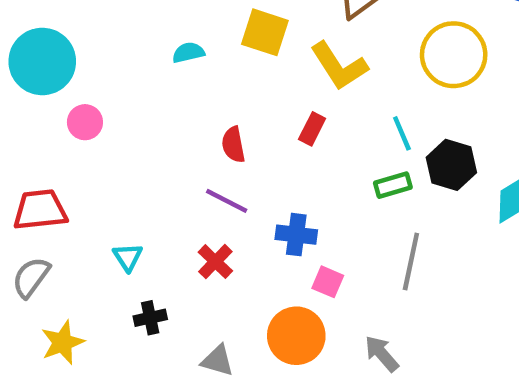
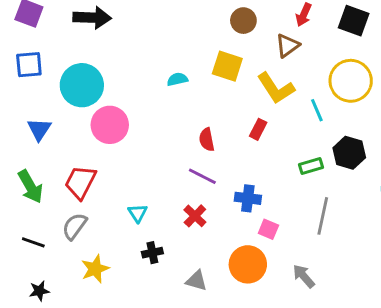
pink circle: (85, 122) -> (110, 125), size x1.6
cyan line: (402, 133) -> (317, 110), moved
red trapezoid: (40, 210) -> (80, 182), turned -57

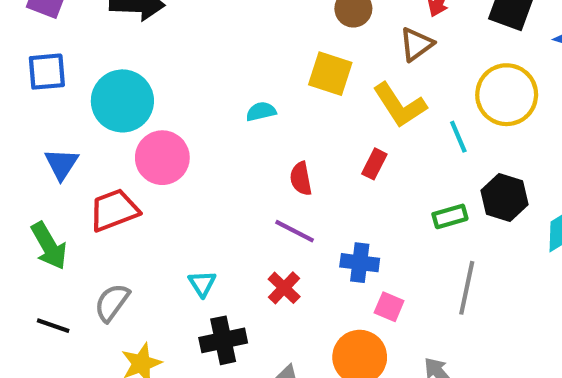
cyan semicircle: (177, 79) -> (261, 111), moved
red trapezoid: (80, 182) -> (114, 210), moved, turned 42
black cross: (152, 253) -> (223, 340), size x1.5

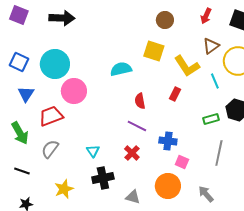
brown triangle: (416, 44) -> (211, 46), moved
blue square: (47, 72) -> (19, 62), moved, turned 30
cyan semicircle: (261, 111) -> (121, 69), size x1.5
gray semicircle: (112, 303) -> (50, 149), moved

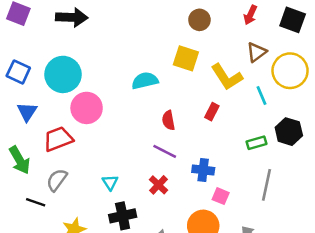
black line: (22, 171) -> (36, 202), moved

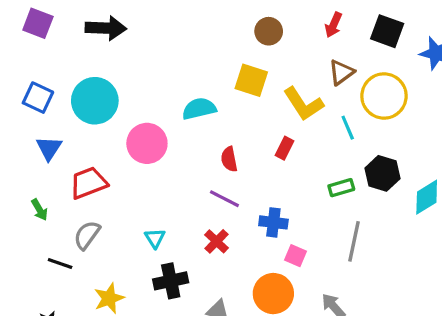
pink circle: (87, 108) -> (147, 143), moved
green arrow: (20, 160) -> (40, 210), size x0.6

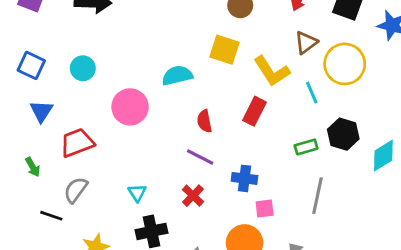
cyan circle: (95, 101) -> (83, 68), size x0.6
red rectangle: (284, 148) -> (255, 111), size x1.4
pink square: (296, 256) -> (265, 209), turned -30

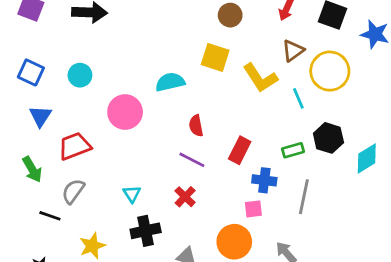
red rectangle: (255, 111) -> (240, 150), moved
green arrow: (33, 167) -> (32, 169), size x1.4
blue cross: (245, 178) -> (264, 180), moved

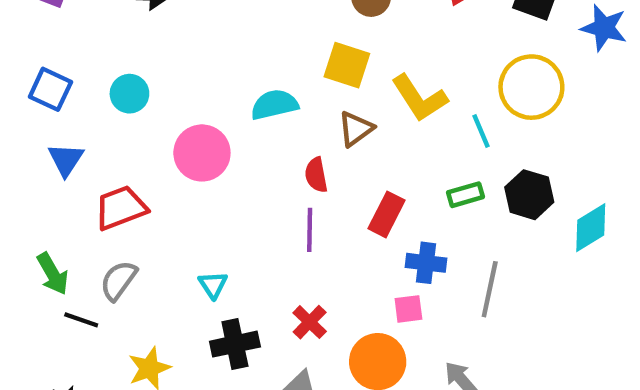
brown triangle: (293, 51) -> (356, 129), moved
green rectangle: (293, 150) -> (466, 195), moved
purple line: (192, 160) -> (310, 230), turned 64
green arrow: (32, 169) -> (53, 274), moved
red cross: (185, 197) -> (310, 322), moved

